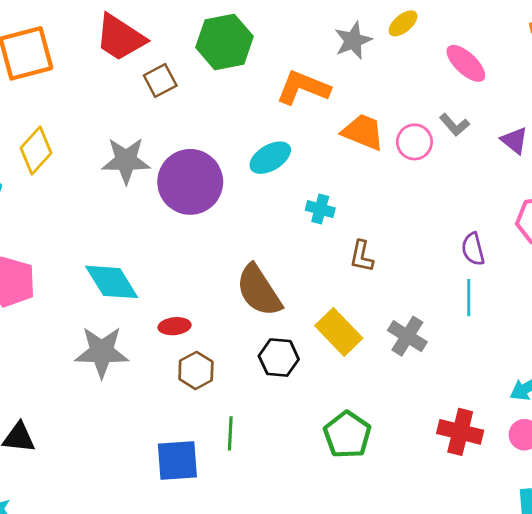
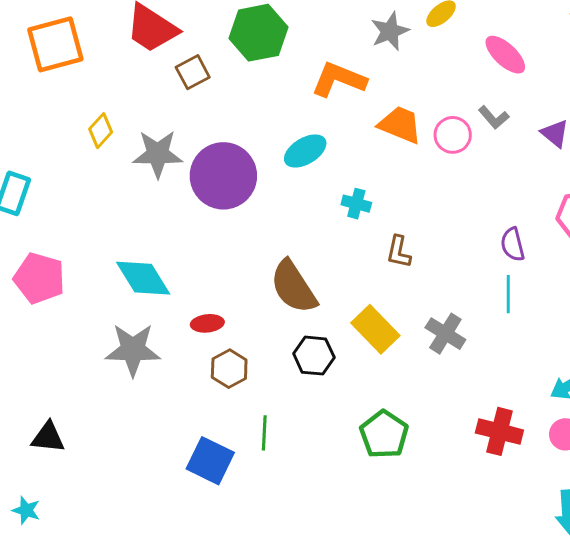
yellow diamond: (36, 150) -> (101, 131), moved, size x0.7
blue square: (177, 460) -> (210, 461), turned 30

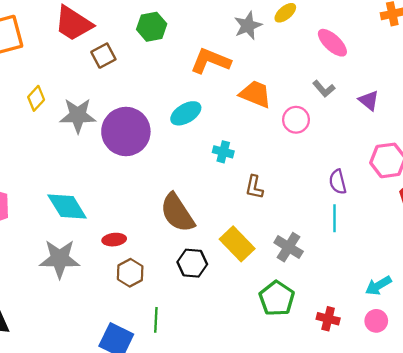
green hexagon: (258, 33) -> (152, 27), size x0.7
pink circle: (453, 135) -> (296, 120), moved
red cross: (499, 431) -> (328, 319), size x0.7
green pentagon: (384, 434) -> (277, 298), moved

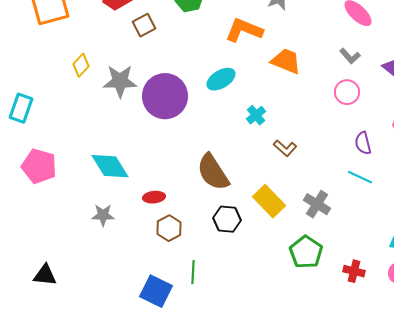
pink circle: (296, 120) -> (347, 92), moved
cyan cross: (223, 152) -> (256, 115), turned 36
brown L-shape: (254, 187) -> (285, 148), turned -60
cyan line: (335, 218) -> (360, 177), turned -65
gray star: (60, 259) -> (103, 215), size x0.6

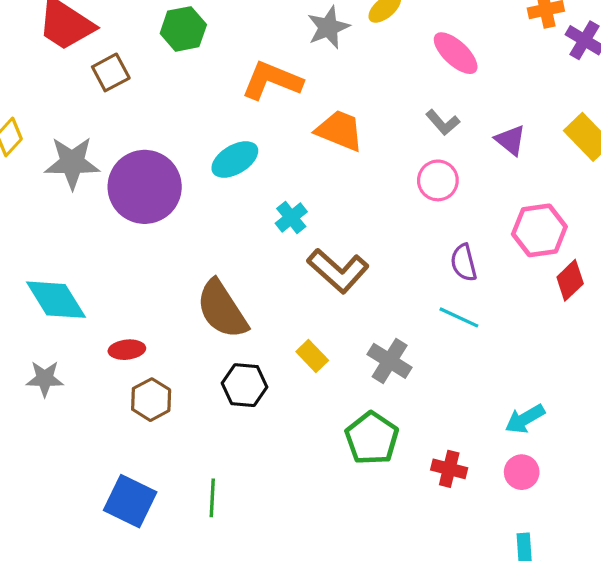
brown L-shape: (285, 148) -> (338, 271), size x1.6
yellow rectangle: (269, 201) -> (312, 356), size x0.6
green line: (193, 272) -> (212, 498), moved

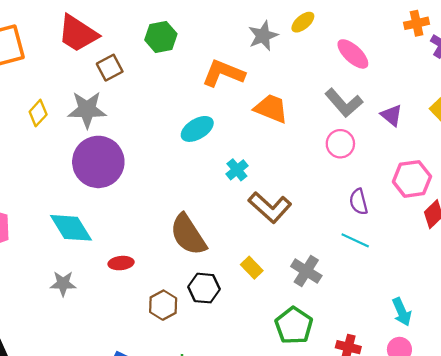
gray L-shape: (443, 122) -> (344, 103), size x1.6
gray star: (72, 163) -> (87, 110), moved
purple circle: (145, 187) -> (98, 162), moved
brown hexagon: (151, 400) -> (163, 305), moved
cyan arrow: (525, 419) -> (402, 312), turned -84

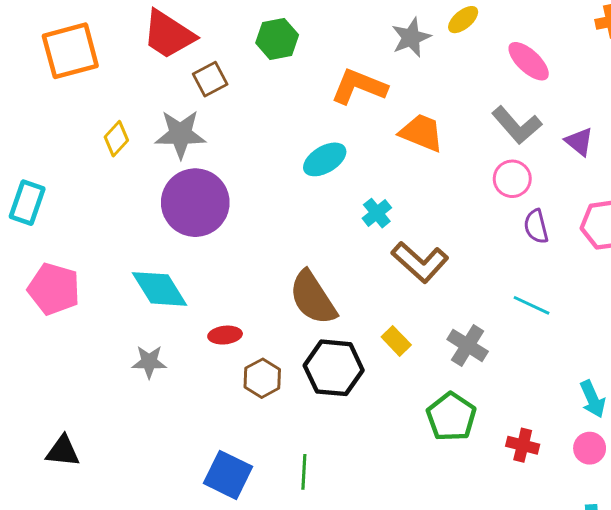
purple semicircle: (359, 202) -> (536, 226), moved
black hexagon: (204, 288) -> (334, 368), size x1.4
brown hexagon: (163, 305) -> (262, 378), moved

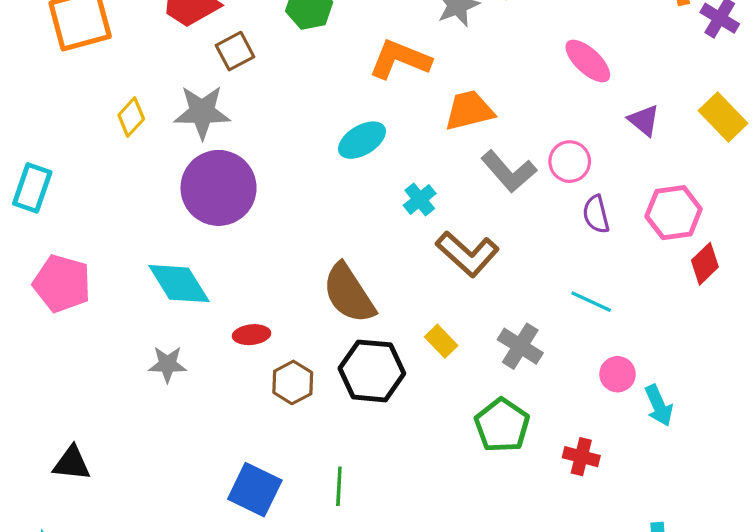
pink ellipse: (529, 61) -> (588, 61), moved
gray L-shape: (517, 125) -> (509, 171), moved
orange trapezoid: (421, 133) -> (469, 110), turned -36
pink circle: (590, 448) -> (618, 374), moved

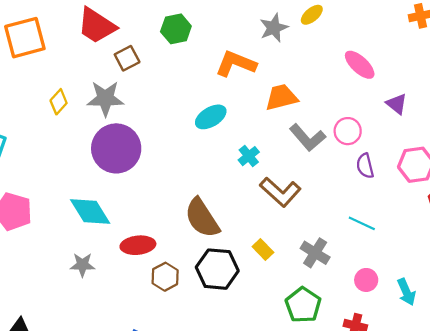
red ellipse: (252, 335) -> (138, 245), size x1.4
pink circle: (618, 374) -> (366, 280), moved

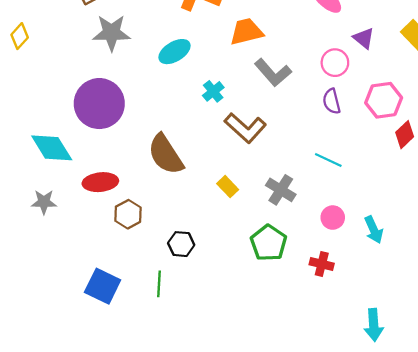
gray star: (105, 98) -> (111, 33), moved
pink circle: (348, 131) -> (335, 63), moved
purple circle: (116, 148) -> (99, 104), moved
black hexagon: (217, 269) -> (181, 244), moved, size x0.6

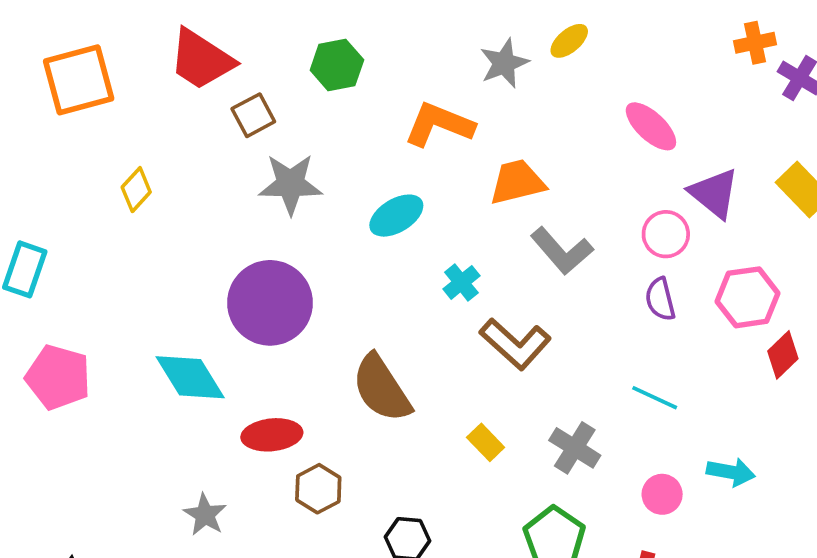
purple triangle: (364, 38) -> (714, 193), size x1.4
gray star: (44, 202) -> (205, 515), moved, turned 30
cyan arrow: (374, 230) -> (731, 472), moved, turned -56

